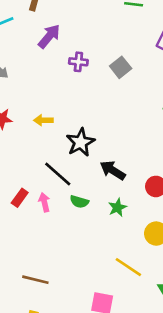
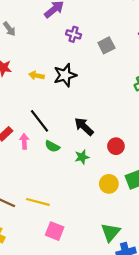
black star: (80, 142) -> (65, 75), moved
yellow line: (128, 267) -> (38, 202), moved, turned -30

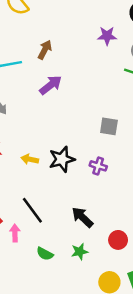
purple cross: (74, 34) -> (98, 166), moved
gray square: (106, 45) -> (109, 126), turned 35
green semicircle: (52, 146) -> (45, 254), moved

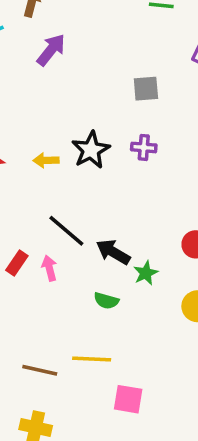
black arrow: (82, 217) -> (113, 252), moved
green semicircle: (45, 254) -> (106, 301), moved

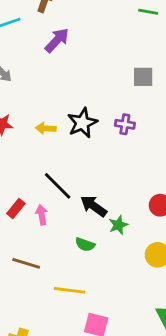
gray square: (146, 89) -> (143, 77), moved
brown line: (40, 370) -> (26, 263), moved

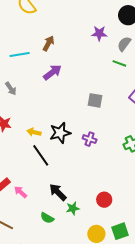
gray square: (143, 77) -> (95, 100), moved
black line: (58, 186) -> (41, 155), moved
pink arrow: (42, 215) -> (20, 192), turned -48

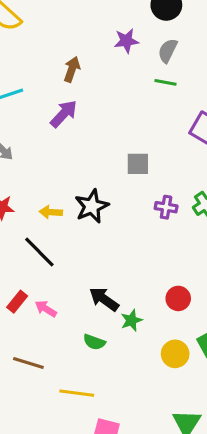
brown arrow: (48, 43) -> (72, 69), moved
gray square: (95, 100) -> (138, 164), moved
purple cross: (90, 139) -> (166, 207), moved
black line: (41, 155) -> (39, 252), moved

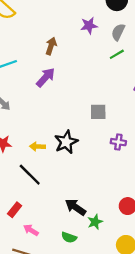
green line: (165, 82) -> (117, 54), turned -40
pink arrow: (46, 309) -> (31, 230), moved

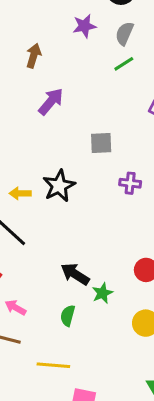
purple arrow: (46, 77) -> (51, 101), moved
green semicircle: (69, 237) -> (68, 316), turned 88

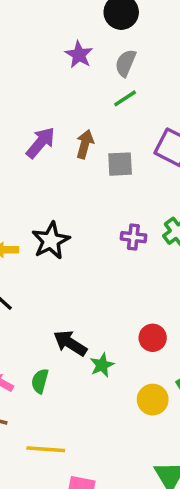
purple star: (84, 26) -> (79, 55), turned -30
brown arrow: (34, 56) -> (85, 144), moved
gray square: (101, 143) -> (120, 164), moved
green semicircle: (68, 316) -> (40, 381), moved

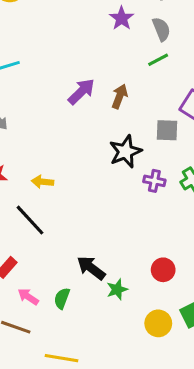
gray semicircle: (126, 63) -> (161, 29), turned 130
gray square: (120, 164) -> (167, 130), moved
black star: (51, 241) -> (125, 152), moved

